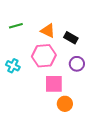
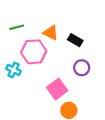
pink hexagon: (44, 56) -> (34, 52), moved
pink square: (54, 84) -> (57, 89), turned -36

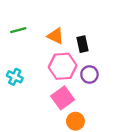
black rectangle: (75, 40) -> (82, 44), turned 48
pink hexagon: (34, 52) -> (63, 66), moved

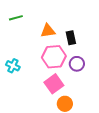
green line: (18, 30) -> (16, 18), moved
orange triangle: (56, 36) -> (48, 31), turned -35

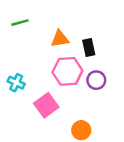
pink square: (54, 84) -> (46, 105), moved

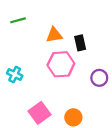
purple circle: (96, 80) -> (99, 78), moved
pink square: (46, 105) -> (39, 113), moved

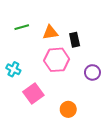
green line: (18, 20) -> (22, 27), moved
pink square: (39, 113) -> (33, 94), moved

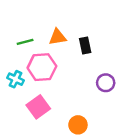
green line: (22, 27) -> (25, 42), moved
pink hexagon: (57, 60) -> (42, 67), moved

